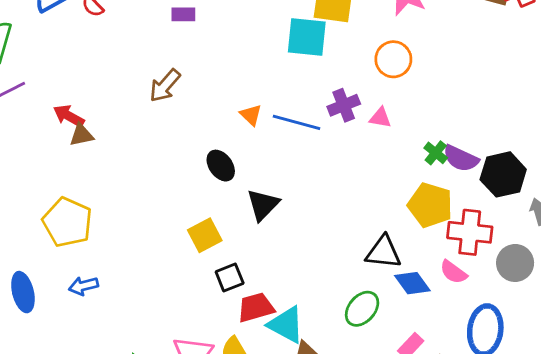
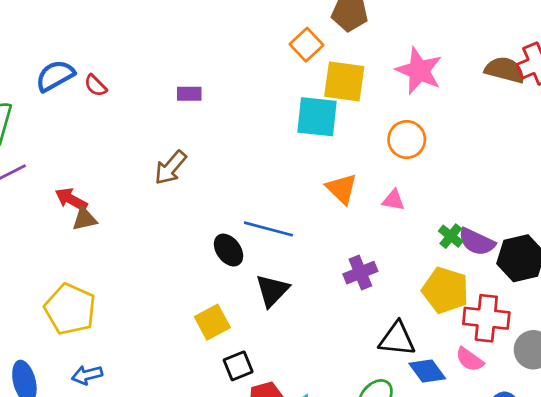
purple cross: (344, 105) -> (360, 273), moved
orange triangle: (251, 115) -> (342, 189), moved, size x1.4
blue line: (297, 122) -> (268, 229), moved

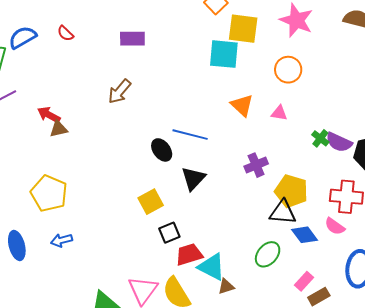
blue semicircle: (55, 76) -> (23, 37), moved
purple rectangle: (189, 94) -> (132, 39), size x1.4
yellow pentagon: (445, 290) -> (291, 191), moved

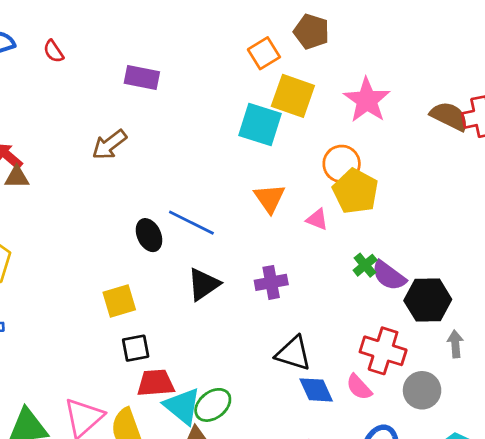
black triangle: (193, 178) -> (204, 284), moved
yellow pentagon: (291, 191) -> (355, 191), moved
green ellipse: (268, 254) -> (213, 405), moved

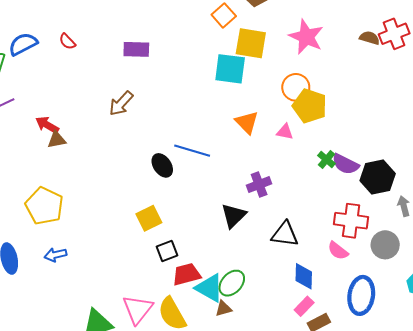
brown semicircle: (449, 116) -> (370, 38), size x0.7
black triangle: (204, 284) -> (234, 216), moved
blue diamond: (316, 390) -> (304, 276), moved, turned 36

